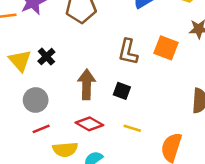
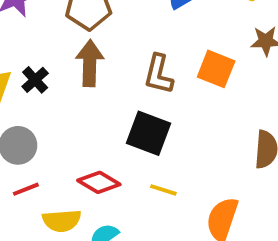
brown arrow: (87, 84) -> (90, 63), moved
black square: (122, 91) -> (148, 133), size x1.6

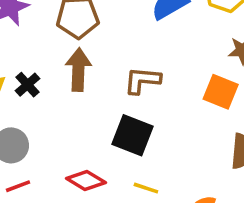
orange square: (216, 69) -> (221, 92), moved
brown L-shape: (158, 74) -> (142, 80), turned 81

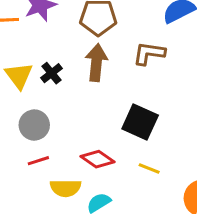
brown L-shape: (142, 80) -> (149, 53), moved

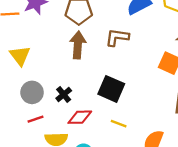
black cross: (51, 73) -> (64, 95), moved
red diamond: (97, 159) -> (80, 117), turned -35

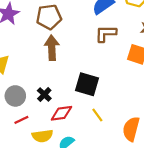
brown L-shape: (117, 37) -> (106, 34), moved
yellow line: (119, 124) -> (97, 115), turned 40

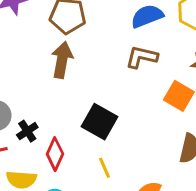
black cross: (44, 94) -> (27, 131), moved
red diamond: (61, 113) -> (55, 154), turned -70

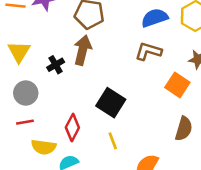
black cross: (27, 131) -> (56, 65), moved

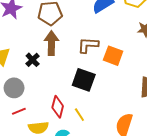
brown L-shape: (148, 51) -> (88, 45), moved
orange square: (177, 85) -> (113, 56), moved
yellow line: (113, 141) -> (79, 115), moved

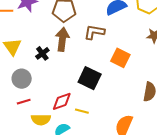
brown L-shape: (88, 45) -> (94, 32), moved
red diamond: (58, 107) -> (62, 101), turned 50
yellow line: (79, 115) -> (82, 111), turned -48

